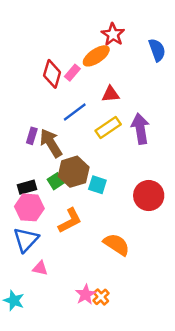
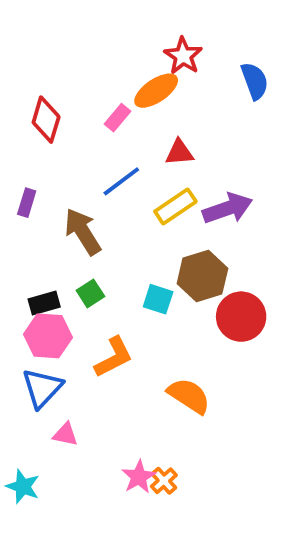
red diamond: (52, 74) -> (46, 120), moved
purple arrow: (140, 129) -> (228, 208), turned 80
purple rectangle: (32, 136) -> (27, 203), moved
brown hexagon: (74, 172) -> (202, 276), moved

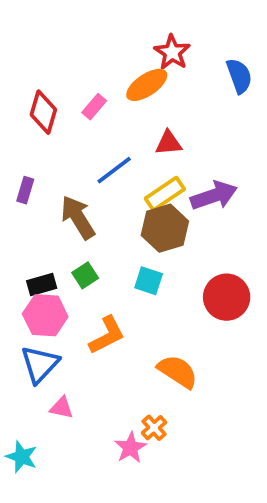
pink rectangle: (117, 118) -> (94, 107), moved
brown hexagon: (202, 276) -> (165, 228), moved
orange cross: (164, 481) -> (154, 428), moved

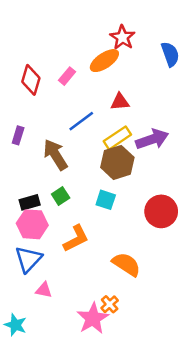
pink star: (130, 448) -> (93, 318), size x1.4

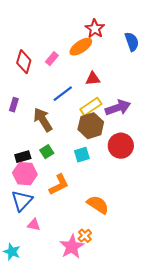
cyan square: (106, 200) -> (82, 155), turned -35
red circle: (161, 211) -> (121, 146), moved

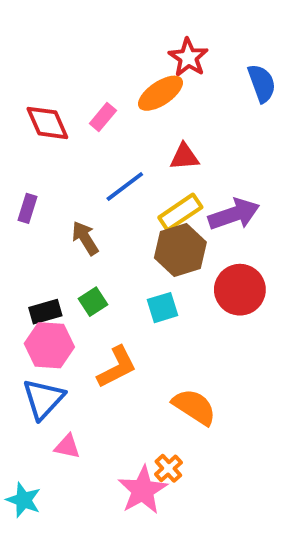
red diamond: (24, 62) -> (47, 123), turned -40
brown arrow: (43, 120) -> (85, 238), size x0.7

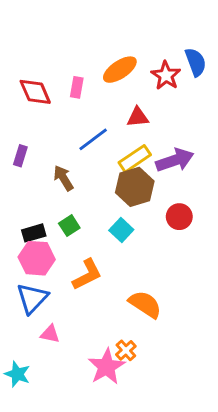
red star: (188, 57) -> (166, 76), moved
pink rectangle: (103, 117) -> (77, 87), turned -30
red circle: (240, 290) -> (179, 217), size x0.7
cyan square: (162, 308) -> (121, 230), turned -30

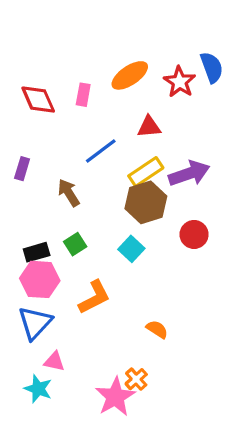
orange semicircle: (145, 304) -> (157, 329), size x0.6
cyan star: (17, 374) -> (38, 389), moved

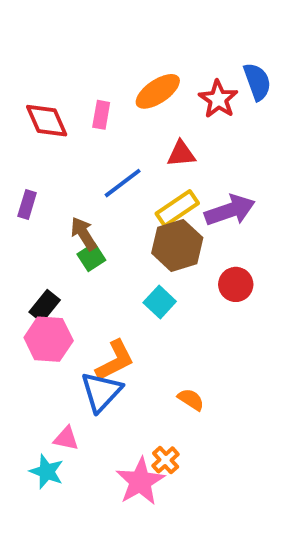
green square: (75, 244) -> (91, 257), moved
black rectangle: (37, 252) -> (45, 306), turned -35
blue triangle: (35, 323) -> (101, 392), moved

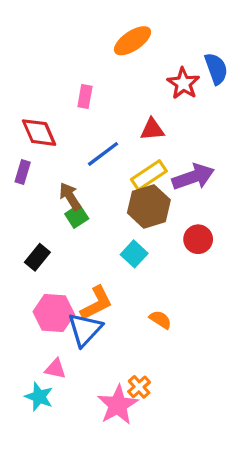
orange ellipse: (158, 91) -> (132, 41), moved
red diamond: (47, 121) -> (39, 133), moved
pink hexagon: (49, 339) -> (54, 313), moved
orange semicircle: (191, 399) -> (160, 320), moved

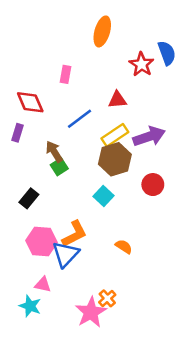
orange ellipse: (132, 41) -> (102, 31), turned -40

